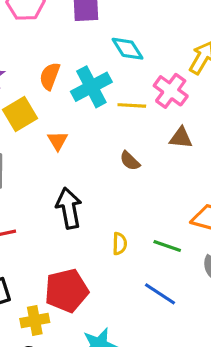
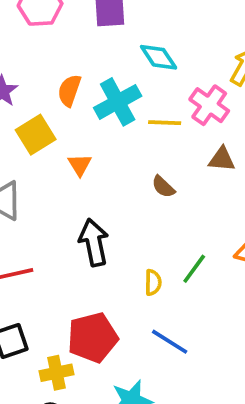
green line: (167, 246) -> (194, 269), moved, turned -72
blue line: (160, 294) -> (170, 342), moved

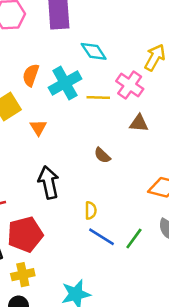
brown semicircle: (163, 187) -> (102, 155), moved
green line: (194, 269) -> (134, 238), moved
red pentagon: (93, 338) -> (25, 234), moved
blue line: (170, 342) -> (102, 237), moved

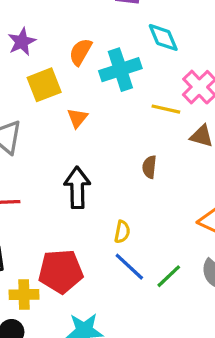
yellow line: (98, 98) -> (166, 109), moved
brown semicircle: (102, 155) -> (149, 167), turned 42
red pentagon: (25, 234) -> (61, 271), moved

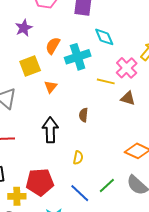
purple star: (22, 42) -> (24, 28), moved
brown semicircle: (149, 167) -> (83, 115), moved
blue line: (129, 267) -> (80, 193), moved

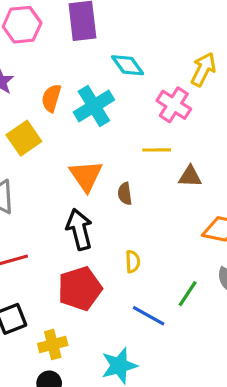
yellow line: (106, 81) -> (157, 150), moved
orange triangle: (51, 87) -> (86, 176), moved, size x1.6
brown triangle: (128, 98) -> (190, 177), moved
red pentagon: (40, 182) -> (80, 289), moved

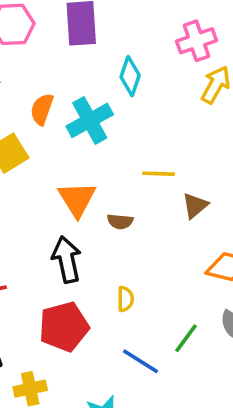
cyan diamond: (128, 65) -> (130, 76), turned 52
pink cross: (174, 105) -> (196, 41), moved, turned 36
brown triangle: (190, 177) -> (195, 206), turned -45
brown semicircle: (125, 194) -> (120, 222), turned -80

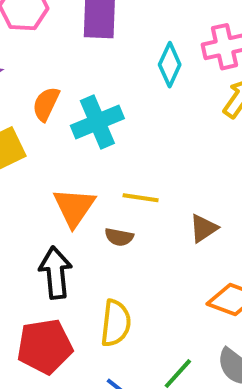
cyan diamond: (130, 76) -> (170, 65), moved
yellow line: (158, 174) -> (141, 198), moved
yellow semicircle: (125, 299) -> (116, 323), size x1.6

